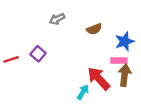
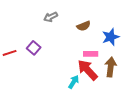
pink rectangle: (119, 61) -> (91, 54), moved

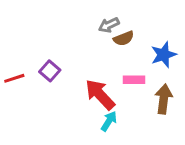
gray arrow: (51, 17) -> (109, 25), moved
red arrow: (88, 70) -> (100, 95), moved

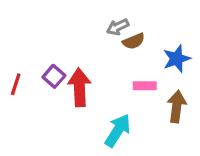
red line: (14, 78) -> (16, 84), turned -54
red arrow: (100, 95) -> (79, 87), moved, turned 40
cyan arrow: (109, 121) -> (118, 130), size x1.5

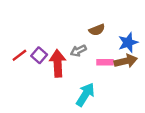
gray arrow: (118, 27) -> (78, 51), moved
red line: (16, 84) -> (19, 55), moved, turned 35
brown arrow: (177, 107) -> (126, 61), moved, turned 70

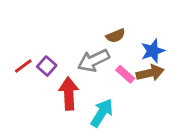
gray arrow: (78, 51) -> (94, 61), size x1.6
pink rectangle: (105, 62) -> (125, 74), turned 42
red arrow: (58, 63) -> (69, 94), moved

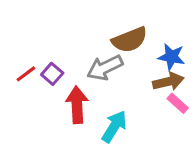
brown semicircle: (116, 36) -> (130, 40), size x1.6
blue star: (153, 51) -> (171, 57), turned 30
pink rectangle: (125, 74) -> (178, 103), moved

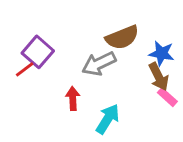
purple square: (52, 74) -> (38, 52), moved, size x1.5
brown arrow: (168, 82) -> (159, 77), turned 76
red arrow: (77, 105) -> (73, 99), size x0.7

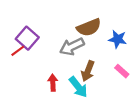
brown arrow: (159, 77) -> (88, 71), moved, turned 48
red arrow: (73, 99) -> (53, 83), moved
cyan arrow: (108, 119) -> (78, 87), turned 110

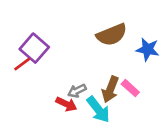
gray arrow: (72, 47) -> (77, 91), moved, size x0.6
pink rectangle: (122, 71) -> (130, 88), moved
red arrow: (53, 83) -> (66, 104), turned 119

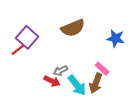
brown semicircle: (112, 35) -> (73, 28), moved
brown arrow: (110, 89) -> (96, 83), moved

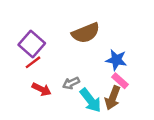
blue star: (116, 38) -> (116, 60), moved
red line: (18, 50) -> (33, 62), moved
red arrow: (52, 81) -> (42, 89), moved

